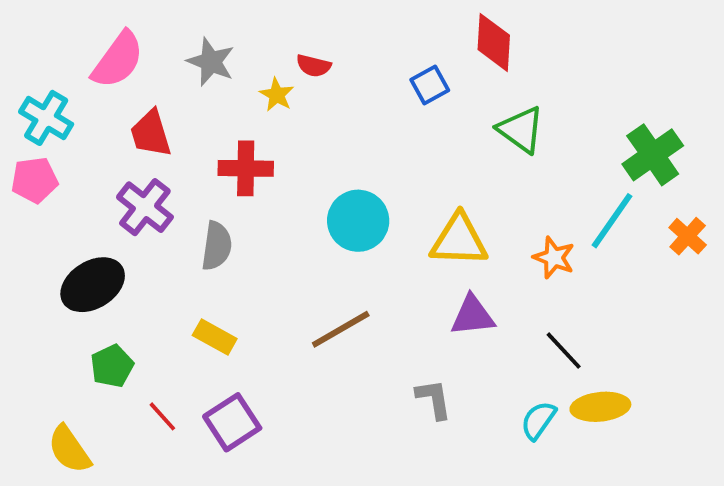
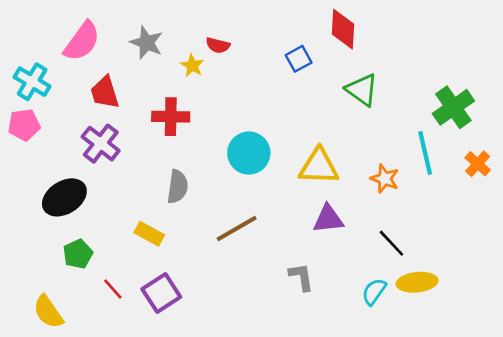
cyan line: (612, 221) -> (425, 153), turned -48
gray semicircle: (217, 246) -> (177, 187), moved

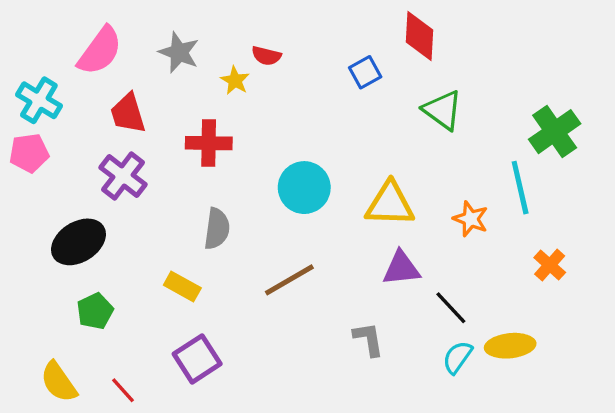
orange cross: (478, 164) -> (550, 265), moved
black line: (391, 243) -> (451, 308), moved
red line: (113, 289) -> (123, 390), moved

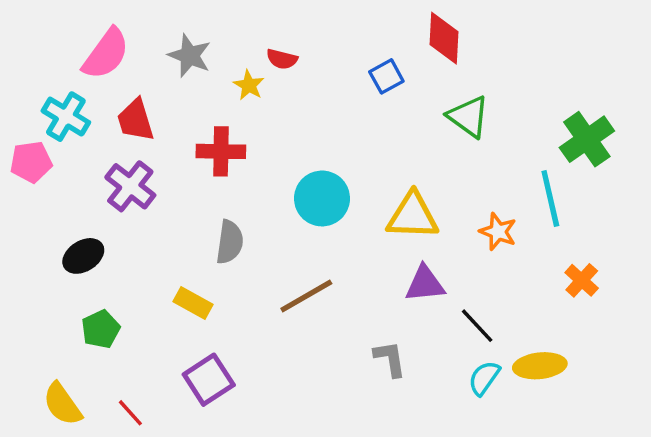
cyan cross: (39, 100) -> (66, 117), moved
black ellipse: (78, 242) -> (83, 256), size x0.7

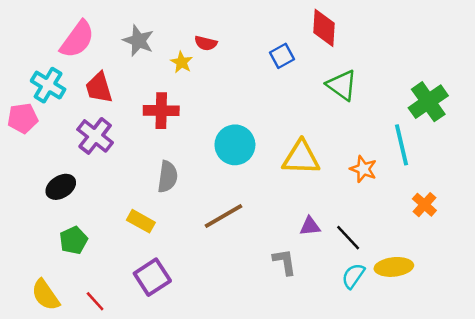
purple triangle: (425, 284) -> (310, 226), moved, size x0.7

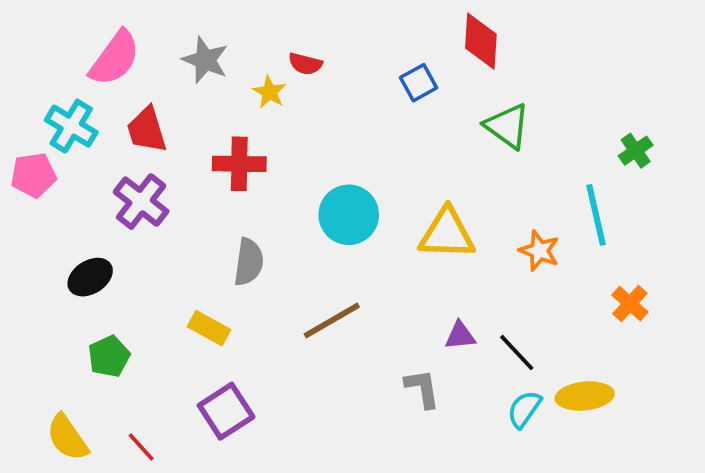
green cross: (428, 102) -> (636, 151), size x0.6

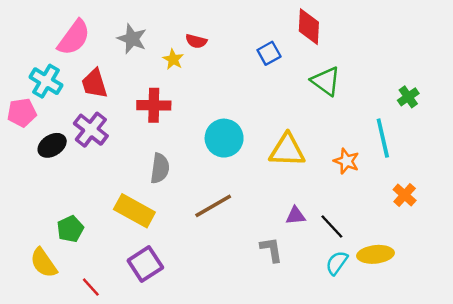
black ellipse: (90, 277) -> (52, 145), moved
yellow rectangle: (209, 328) -> (134, 211), size x1.5
yellow semicircle: (67, 438) -> (44, 263), moved

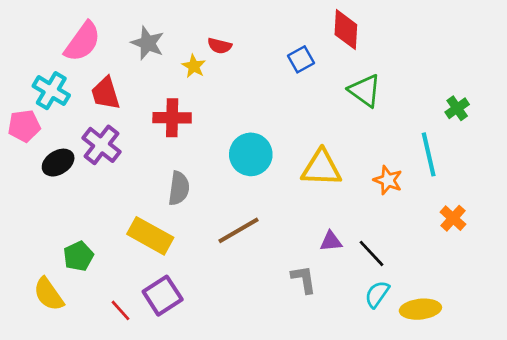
yellow ellipse: (376, 254) -> (420, 309), moved
red line: (91, 287) -> (120, 310), moved

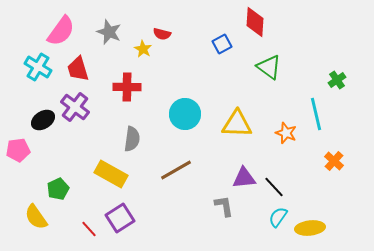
pink pentagon: (24, 126) -> (18, 150), moved
purple triangle: (331, 241) -> (244, 178), size x1.4

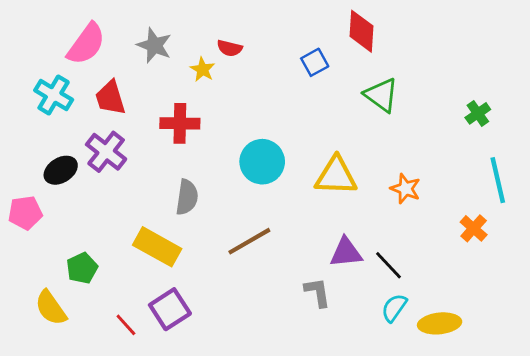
cyan line: (316, 114) -> (498, 180), moved

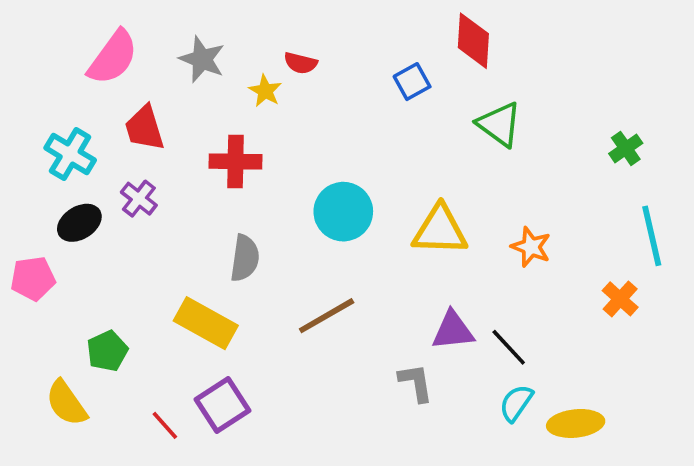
cyan cross: (54, 95) -> (70, 154), moved
purple cross: (106, 152) -> (139, 199), size x0.7

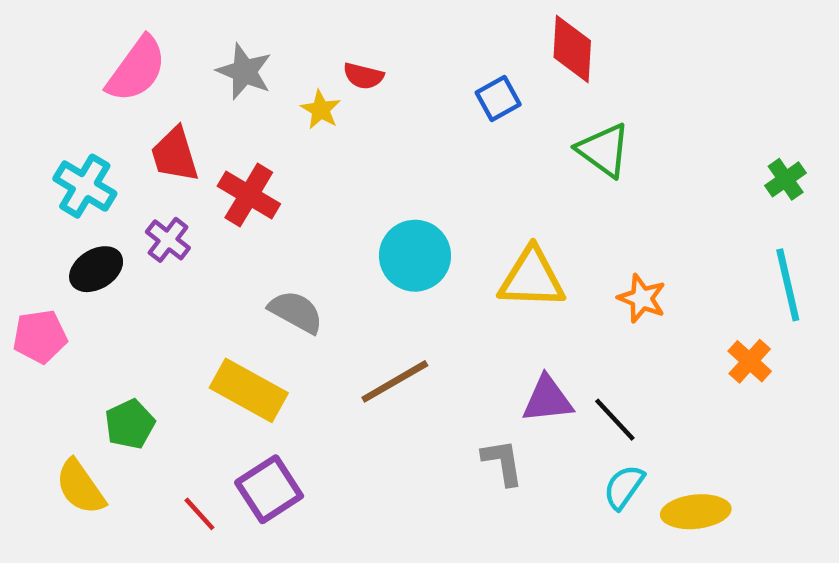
green cross: (626, 148) -> (786, 179), moved
red cross: (235, 161) -> (249, 195), moved, turned 30
gray semicircle: (245, 258) -> (296, 312), turned -69

